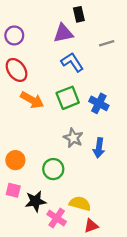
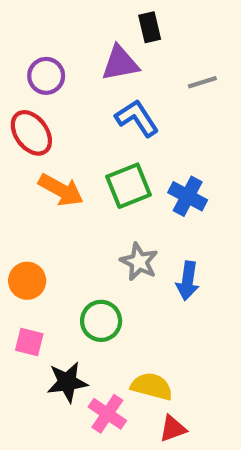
purple circle: (14, 35) -> (46, 76), moved
orange circle: (15, 160) -> (27, 281), moved
pink square: (13, 190) -> (29, 342), moved

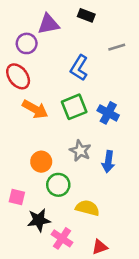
black rectangle: (150, 27) -> (86, 15), turned -56
purple triangle: (120, 63) -> (49, 24), moved
blue L-shape: (137, 118) -> (79, 68), turned -115
orange circle: (27, 281) -> (41, 162), moved
yellow semicircle: (152, 386) -> (88, 208), moved

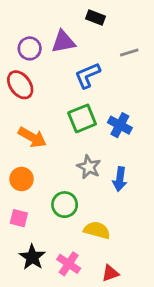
purple triangle: (49, 24) -> (63, 42), moved
blue L-shape: (79, 68) -> (87, 75), turned 35
orange arrow: (35, 109) -> (32, 137), moved
orange circle: (41, 162) -> (22, 179), moved
black star: (39, 220) -> (32, 257), moved, turned -30

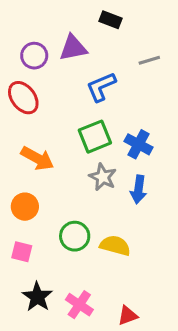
gray star: (89, 167) -> (103, 177), moved
blue arrow: (120, 179) -> (138, 189), moved
yellow semicircle: (97, 230) -> (115, 245), moved

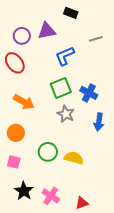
blue arrow: (138, 189) -> (99, 122), moved

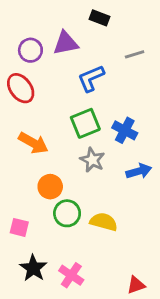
blue arrow: (99, 122) -> (139, 171), turned -114
orange circle: (16, 133) -> (50, 187), moved
red triangle: (82, 203) -> (136, 285), moved

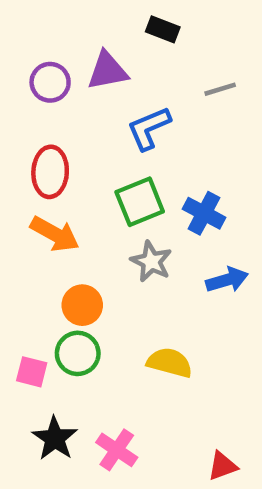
red ellipse: (21, 88) -> (50, 172), moved, turned 40
green circle: (67, 213) -> (78, 353), moved

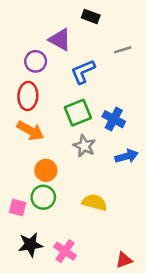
purple triangle: (108, 71) -> (60, 40), turned 40
purple circle: (50, 82) -> (36, 61), moved
black star: (55, 438) -> (30, 245), turned 30

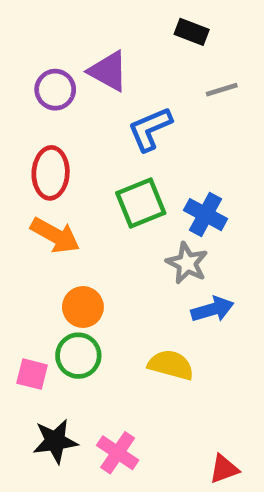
black rectangle: (91, 17) -> (192, 32), moved
purple circle: (36, 61) -> (55, 90), moved
gray star: (84, 146) -> (187, 263), moved
blue arrow: (127, 156) -> (212, 309), moved

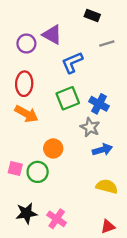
orange circle: (83, 307) -> (53, 148), moved
yellow semicircle: (171, 365) -> (107, 186), moved
pink square: (32, 374) -> (15, 169), moved

